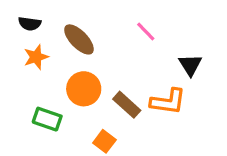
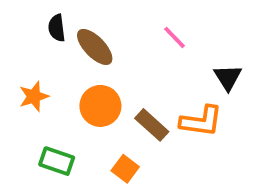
black semicircle: (30, 24) -> (57, 28), moved, turned 75
orange star: (36, 57) -> (34, 96), moved
green rectangle: (47, 119) -> (57, 161), moved

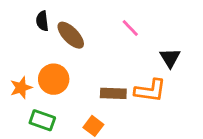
orange star: (34, 96) -> (21, 88), moved
orange circle: (100, 106) -> (54, 79), moved
brown rectangle: (152, 125) -> (113, 93), turned -40

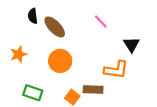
orange circle: (54, 79) -> (60, 61), moved
orange star: (21, 88) -> (19, 54), moved
brown rectangle: (113, 93) -> (93, 89), moved

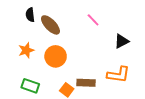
black triangle: (131, 44) -> (121, 41), turned 35
orange star: (19, 54) -> (26, 50), moved
orange L-shape: (116, 70) -> (118, 75), moved

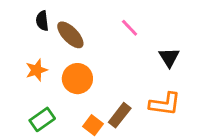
black triangle: (121, 41) -> (169, 57), turned -35
brown rectangle: (86, 83) -> (120, 115), turned -54
green rectangle: (30, 86) -> (42, 119), turned -54

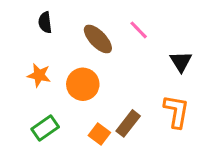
brown ellipse: (70, 35) -> (98, 39), moved
orange star: (37, 70) -> (39, 75), turned 30
orange L-shape: (165, 104) -> (176, 111), turned -88

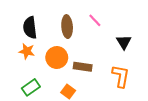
black semicircle: (45, 22) -> (30, 28), moved, size x1.5
brown ellipse: (98, 39) -> (67, 27), turned 40
brown rectangle: (128, 123) -> (83, 67), moved, turned 60

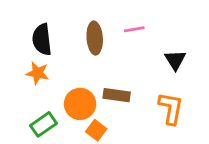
pink line: (95, 20) -> (134, 29), turned -56
orange circle: (57, 58) -> (80, 104), moved

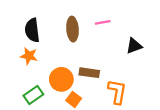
black triangle: (175, 60) -> (134, 46), turned 42
orange L-shape: (171, 108) -> (117, 92), moved

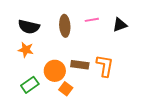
black semicircle: (32, 30) -> (29, 27), turned -70
black triangle: (134, 46) -> (120, 25), moved
orange L-shape: (117, 92) -> (105, 66), moved

